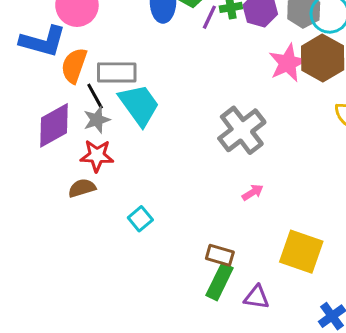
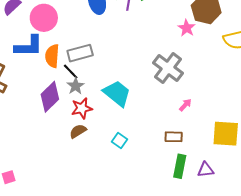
pink star: (288, 63) -> (187, 28), moved, size x0.7
cyan trapezoid: (139, 105) -> (117, 93), moved
brown rectangle: (220, 255) -> (174, 137), moved

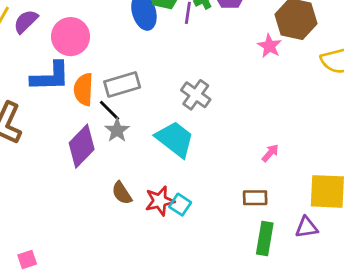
gray cross: (168, 68) -> (196, 95), moved, size x0.7
red star: (82, 108) -> (160, 201), moved
brown semicircle: (78, 131) -> (122, 193), turned -90
purple triangle: (206, 170) -> (307, 227), moved

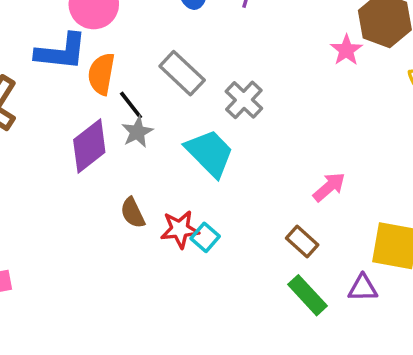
gray rectangle: (122, 84) -> (182, 73), moved, turned 52
pink arrow: (270, 153) -> (329, 187), size x1.4
brown rectangle: (255, 198) -> (302, 242), turned 35
green rectangle: (265, 238) -> (307, 295), turned -60

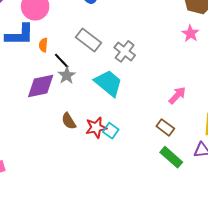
pink star: (346, 50) -> (190, 33), moved
orange semicircle: (101, 74) -> (43, 45), size x0.6
purple diamond: (89, 146) -> (41, 86), turned 32

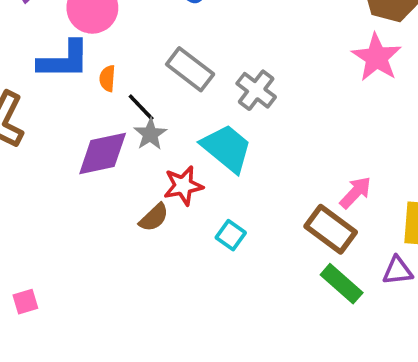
pink star: (190, 33) -> (377, 57), size x1.5
pink arrow: (177, 95) -> (355, 192), moved
brown semicircle: (69, 121) -> (154, 217), turned -102
brown rectangle: (165, 127) -> (331, 229), size x1.5
red star: (96, 128) -> (183, 186), moved

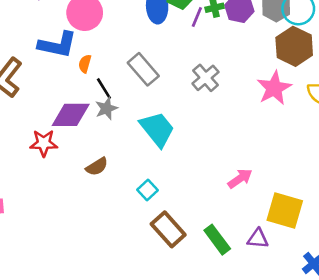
gray cross: (256, 90) -> (205, 78), moved
red star: (183, 186) -> (44, 143), moved
brown rectangle: (331, 229) -> (168, 229), moved

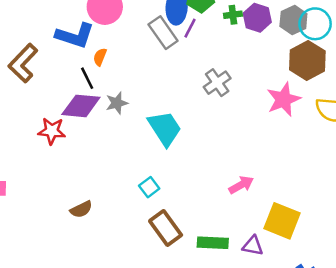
purple line: (197, 17) -> (190, 28), moved
gray rectangle: (143, 69) -> (163, 33), moved
black line: (104, 89) -> (87, 78), moved
brown semicircle: (97, 167) -> (81, 209), moved
green rectangle: (217, 240) -> (213, 243), turned -56

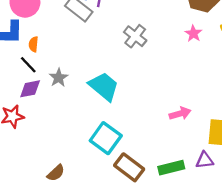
pink star: (284, 99) -> (193, 33), size x0.6
purple diamond: (81, 106) -> (30, 89), size x0.7
pink arrow: (241, 185) -> (180, 114), turned 30
cyan square: (149, 187) -> (106, 138), size x1.8

